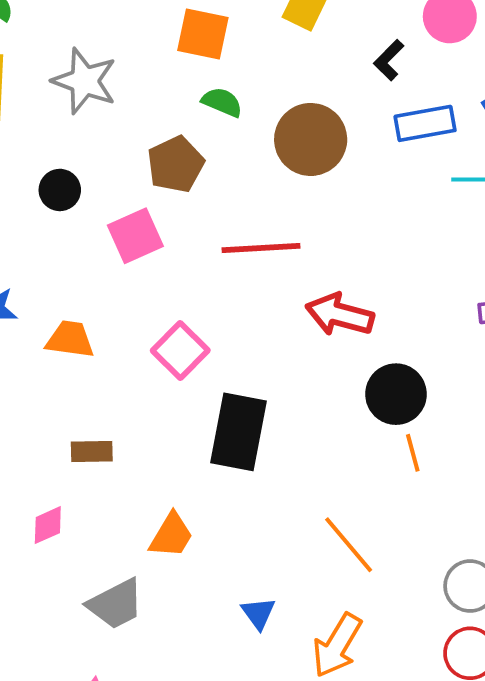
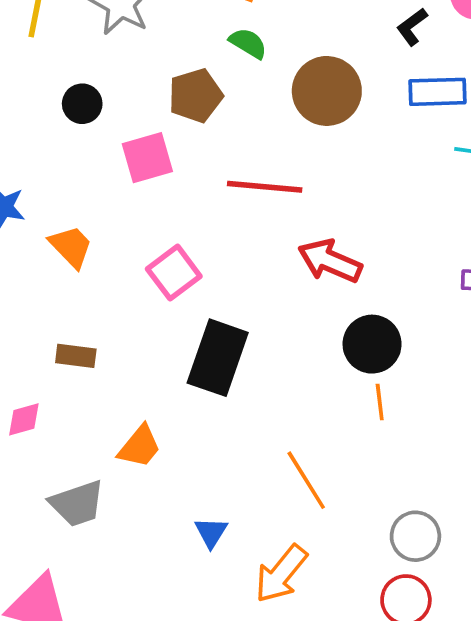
orange trapezoid: (70, 339) -> (71, 247), turned 30

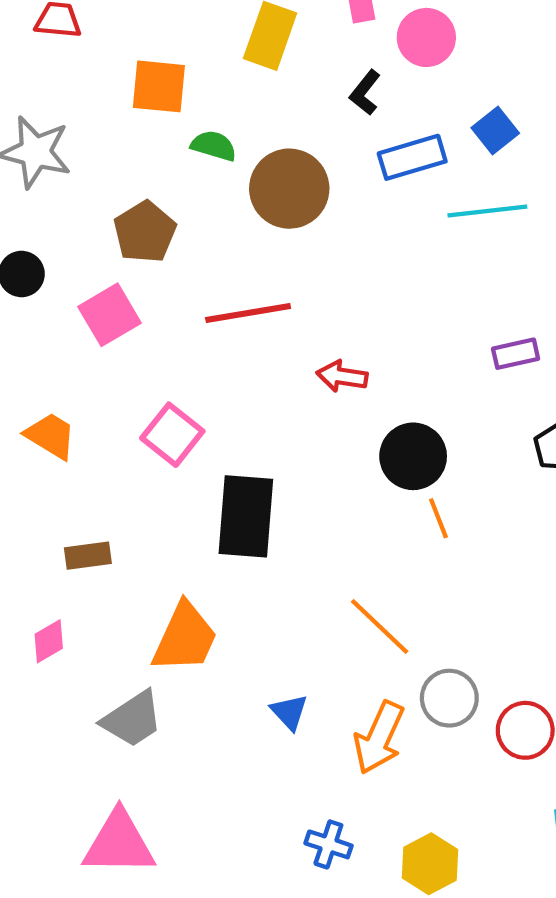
green semicircle: (248, 43) -> (214, 146), moved
red arrow: (330, 261) -> (342, 376), size x0.7
orange trapezoid: (140, 447) -> (185, 638), size x1.4
gray circle: (415, 536) -> (449, 698), moved

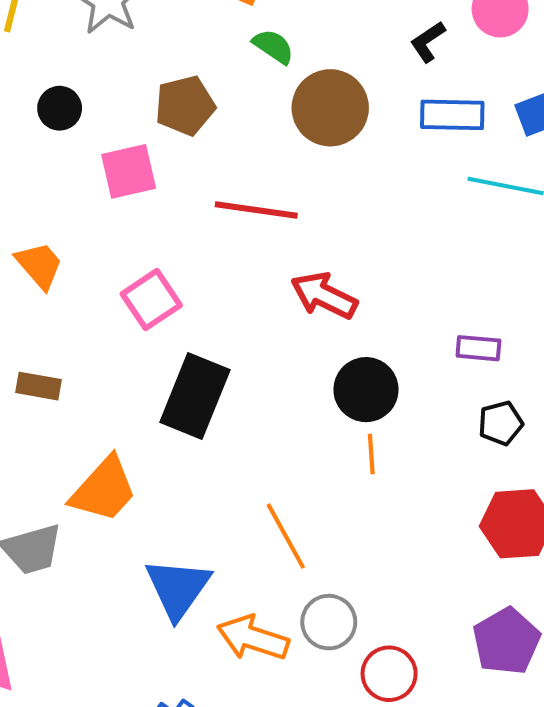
purple rectangle: (516, 354) -> (478, 348), moved
red arrow: (342, 376) -> (324, 295), size x1.4
blue triangle: (289, 712) -> (178, 588), size x1.8
orange arrow: (379, 738) -> (253, 638), turned 66

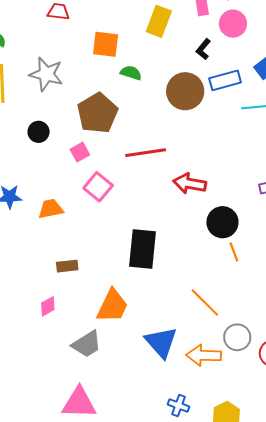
brown pentagon: (185, 106) -> (97, 113), size x1.4
brown circle: (330, 108) -> (185, 91), moved
pink square: (129, 171) -> (80, 152), size x0.7
orange trapezoid: (39, 265) -> (51, 209), turned -44
pink square: (151, 300) -> (98, 187), moved

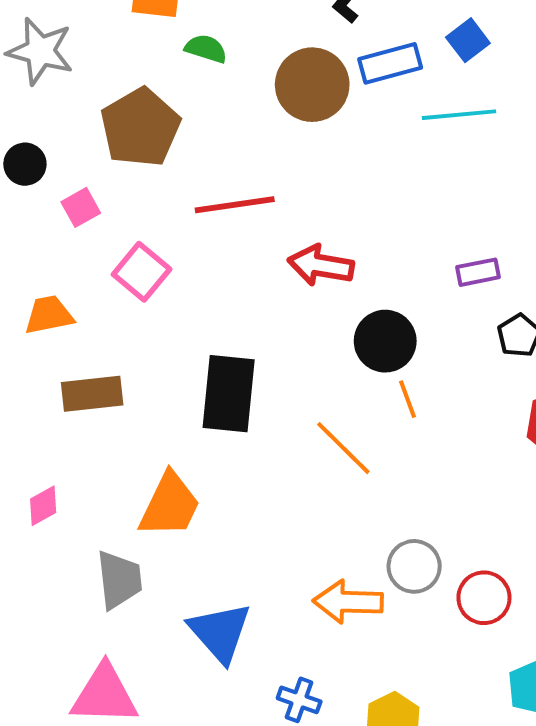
pink square: (80, 152) -> (81, 207), moved
brown rectangle: (67, 266) -> (92, 394), moved, size x1.4
orange line: (205, 303) -> (343, 448), moved
blue triangle: (161, 342) -> (220, 632), moved
gray trapezoid: (87, 344) -> (119, 580), turned -64

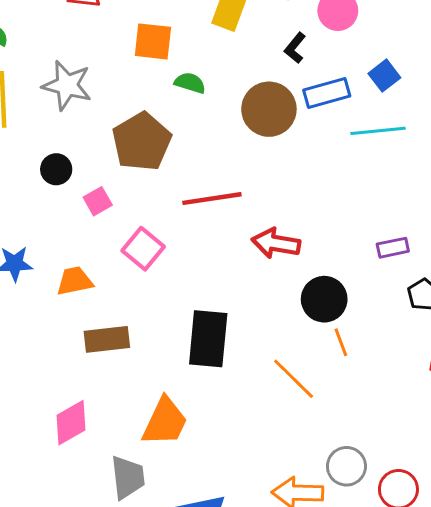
pink diamond: (43, 506) -> (71, 423), size x1.5

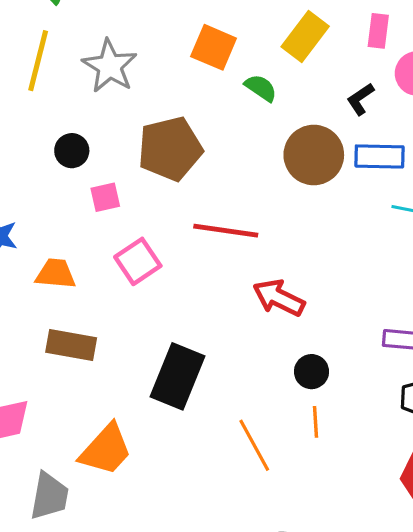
green semicircle: (190, 83) -> (261, 88), moved
black circle: (324, 299) -> (311, 372), size x0.7

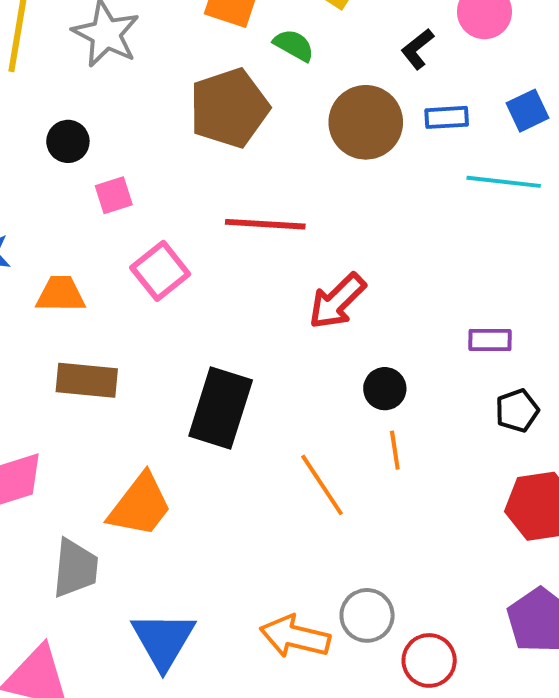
brown pentagon: (170, 149) -> (229, 108), moved
blue rectangle: (379, 156) -> (447, 117), size x0.7
red arrow: (279, 298) -> (337, 301), turned -66

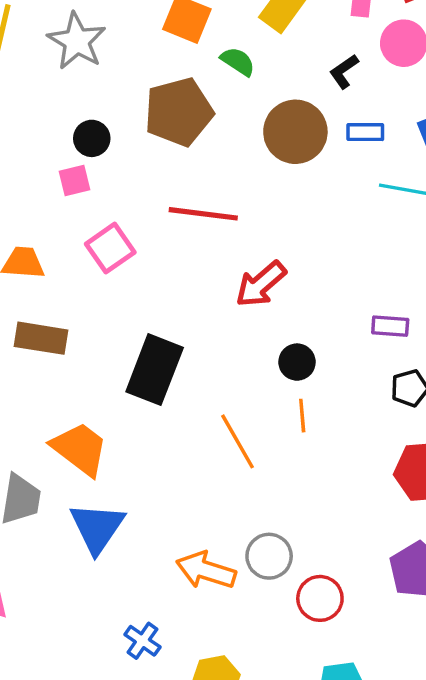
black circle: (68, 141) -> (92, 138), moved
orange trapezoid: (140, 505) -> (80, 449), turned -94
blue triangle: (163, 640) -> (97, 528), moved

